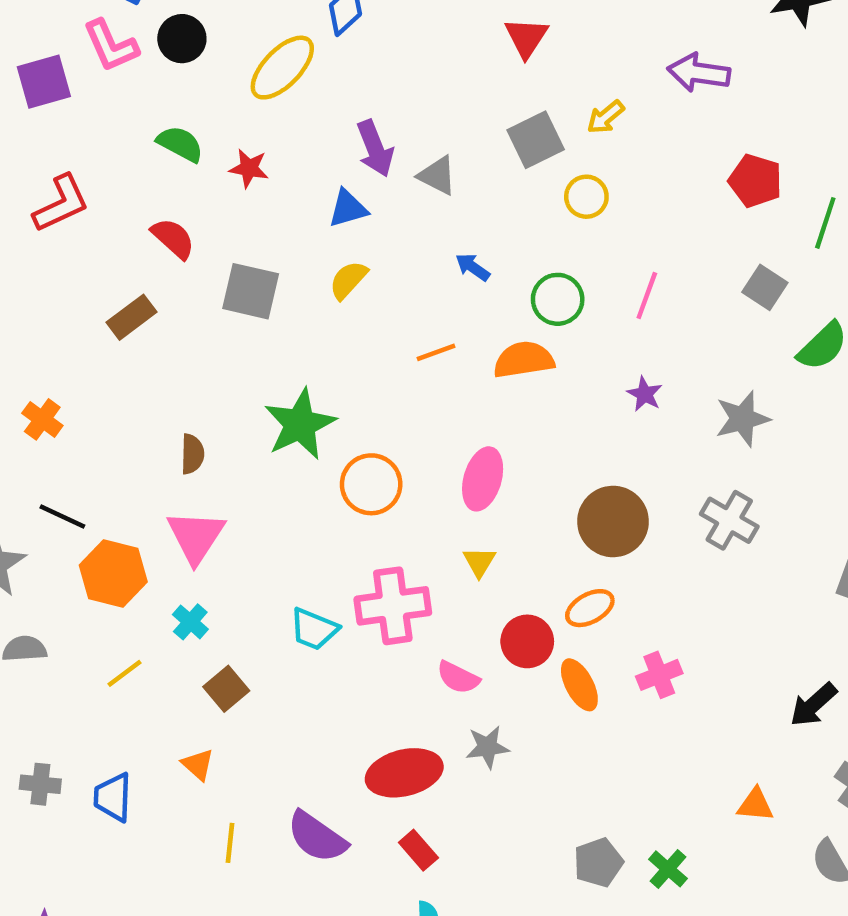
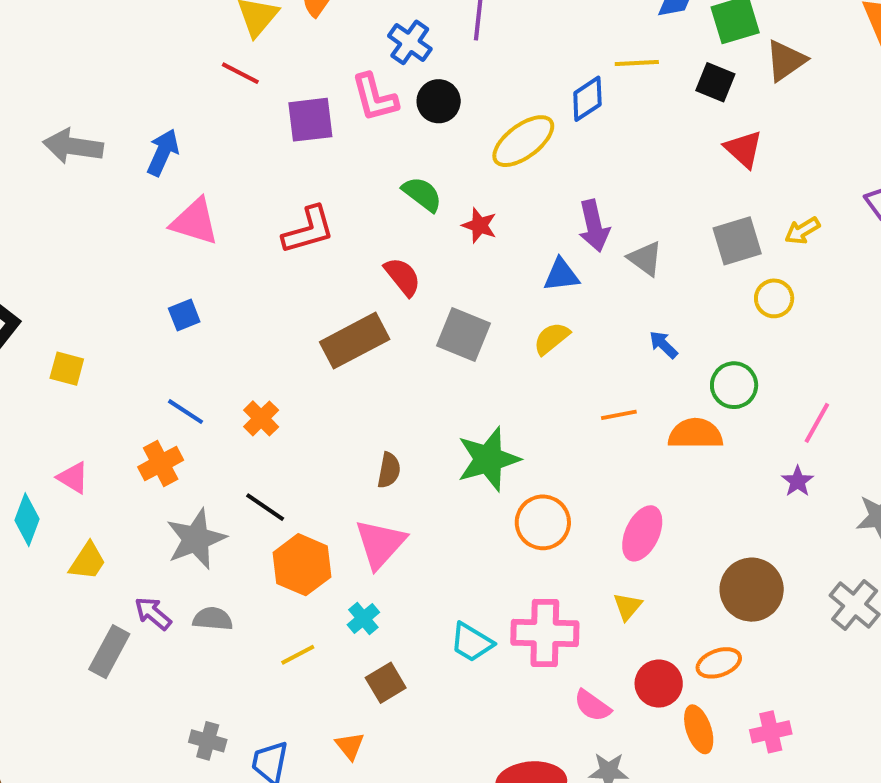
red triangle: (526, 37) -> (743, 149), turned -30
pink line: (647, 295) -> (817, 423), moved
brown rectangle: (132, 317) -> (355, 341), size x1.5

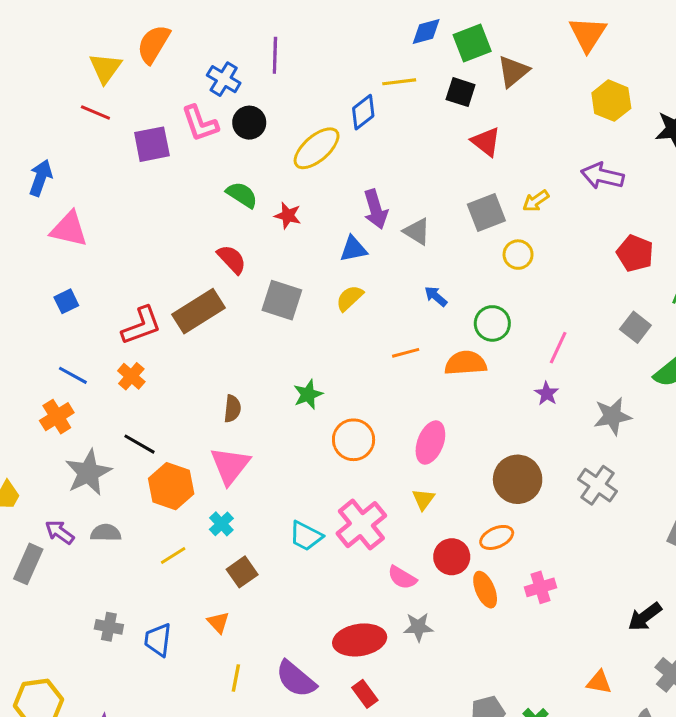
red L-shape: (308, 230) -> (141, 326), moved
green star: (488, 459) -> (308, 394), size x0.6
pink cross: (545, 633) -> (361, 525), turned -36

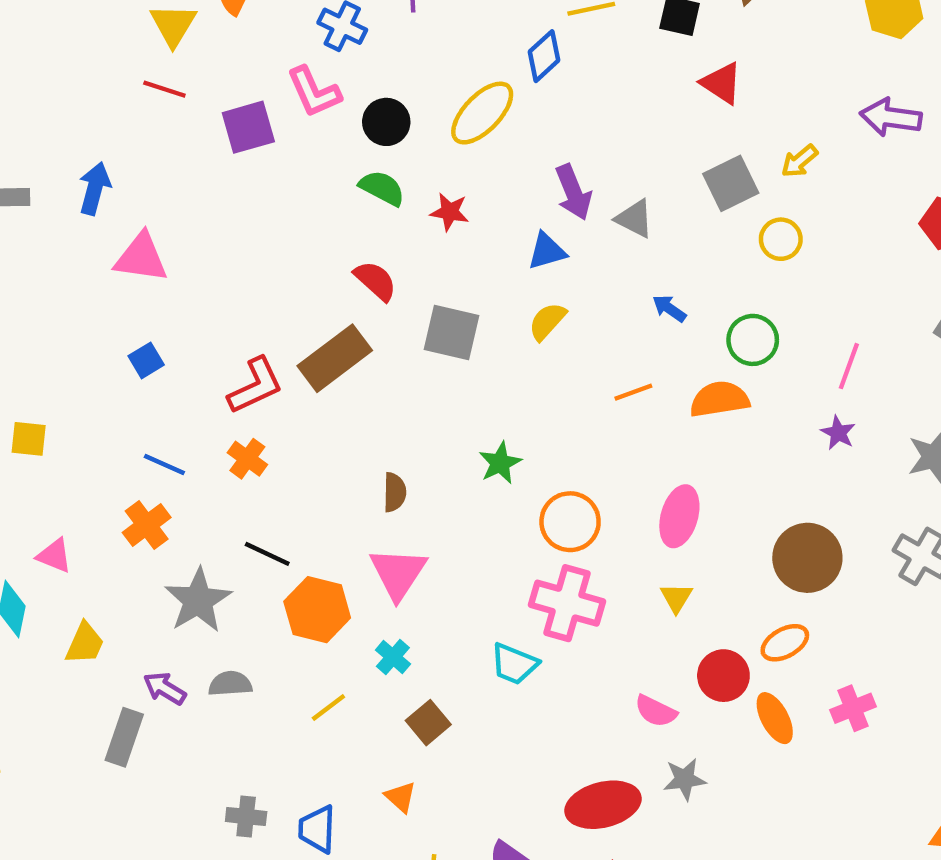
black circle: (249, 123) -> (386, 122), moved
pink cross: (361, 525) -> (567, 603), moved, turned -30

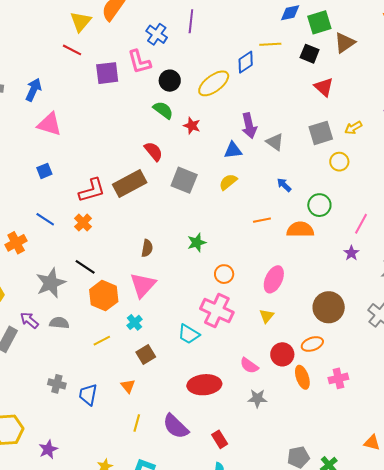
orange circle: (570, 522) -> (224, 274), size x0.7
orange cross: (147, 525) -> (16, 243), moved
red ellipse: (603, 805) -> (204, 385), moved

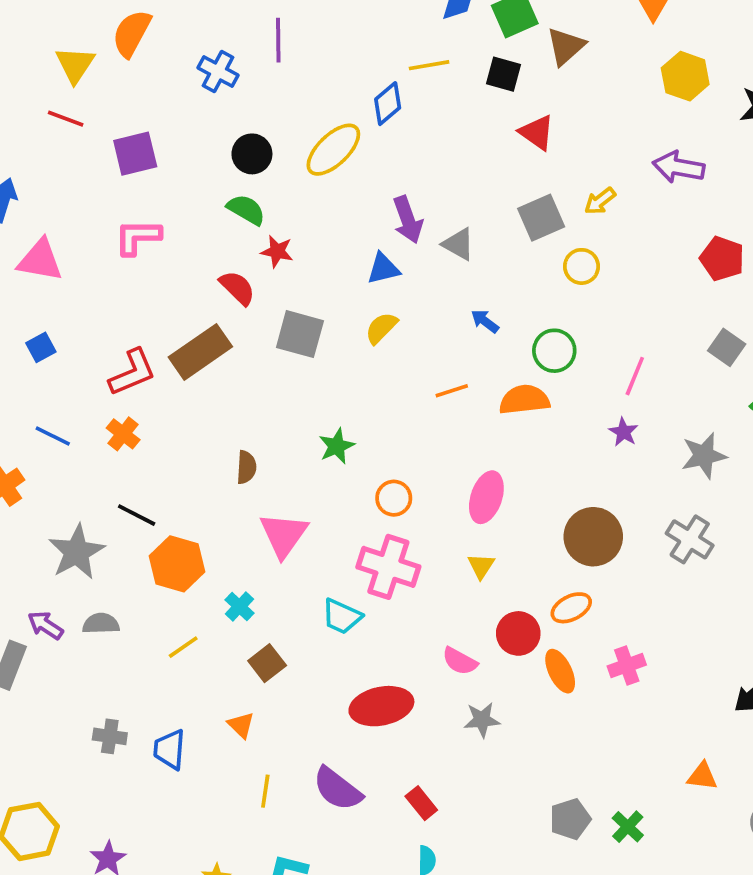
pink L-shape: (139, 62) -> (138, 237), moved, turned 112
red star: (192, 126) -> (277, 251), moved
pink triangle: (143, 285) -> (284, 535), moved

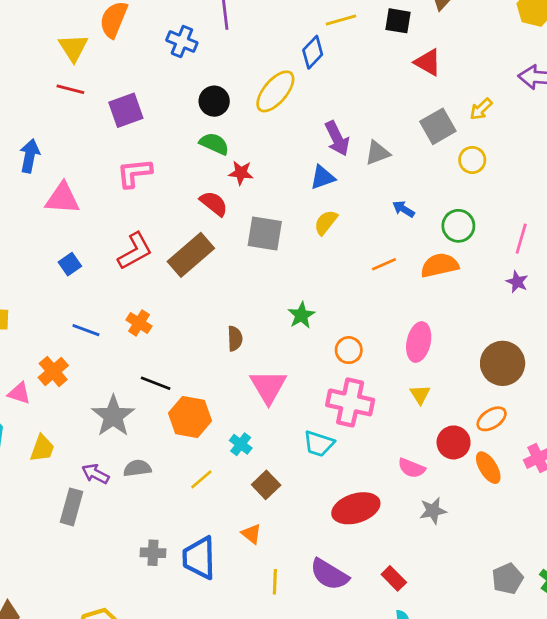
gray triangle: (459, 244) -> (377, 153), turned -44
red L-shape: (132, 372) -> (135, 251), moved
blue trapezoid: (170, 749) -> (199, 558), size x1.4

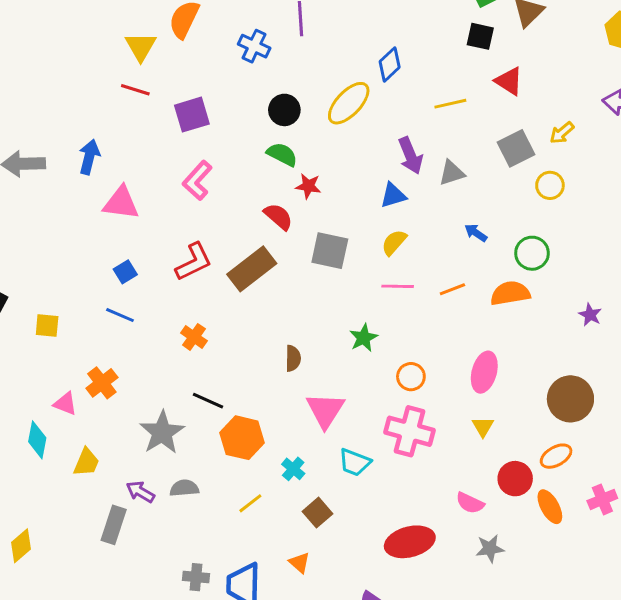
yellow line: (341, 20) -> (450, 104), moved
pink L-shape: (134, 173) -> (197, 180), turned -45
pink line: (521, 239) -> (398, 286), moved, turned 72
blue line: (86, 330) -> (120, 315), moved
cyan trapezoid: (319, 444) -> (355, 462), moved

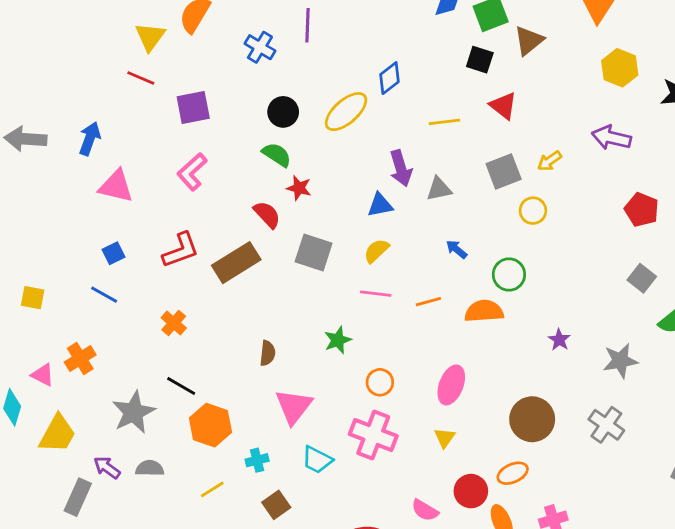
yellow trapezoid: (86, 462) -> (57, 434), size x1.4
cyan cross: (293, 469) -> (257, 460), turned 30

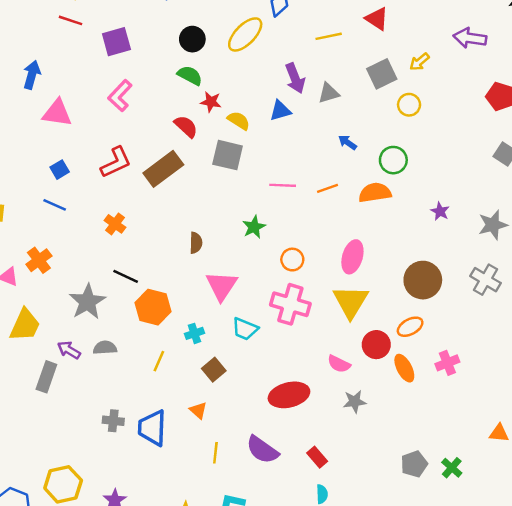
yellow semicircle: (376, 251) -> (239, 121), moved, turned 80
yellow triangle: (445, 438) -> (351, 302), size x2.0
yellow line: (212, 489) -> (159, 361), turned -30

